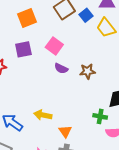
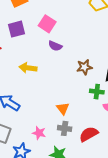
brown star: (87, 71) -> (84, 67), moved
yellow arrow: (43, 115) -> (28, 68), moved

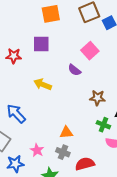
pink square: (47, 24) -> (90, 51), moved
orange triangle: (63, 108) -> (66, 132), turned 48

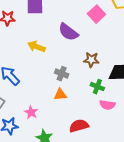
pink square: (90, 51) -> (96, 14), moved
purple semicircle: (74, 70) -> (68, 32), size x1.5
gray cross: (63, 152) -> (62, 74), moved

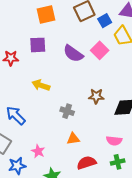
purple semicircle: (68, 32) -> (73, 53), moved
green cross: (97, 87) -> (118, 162), moved, turned -32
orange triangle: (60, 95) -> (73, 139), moved

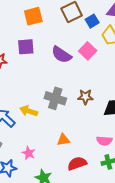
yellow arrow: (41, 85) -> (29, 111), moved
gray cross: (67, 111) -> (55, 98), moved, size x1.5

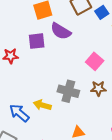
pink square: (88, 51) -> (95, 61), moved
purple semicircle: (61, 55) -> (61, 31), moved

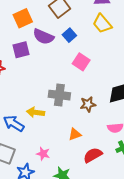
blue square: (102, 12) -> (69, 35), moved
brown star: (98, 88) -> (88, 104), moved

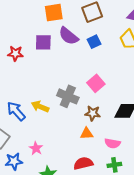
pink square: (81, 62) -> (96, 83), moved
orange triangle: (75, 134) -> (87, 134), moved

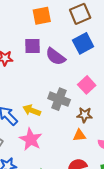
purple semicircle: (69, 36) -> (55, 57), moved
blue square: (94, 42) -> (83, 43), size x1.5
pink star: (36, 148) -> (31, 139), moved, size x1.6

